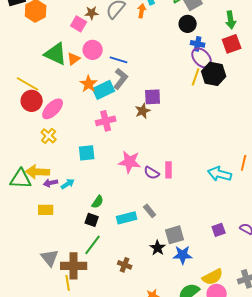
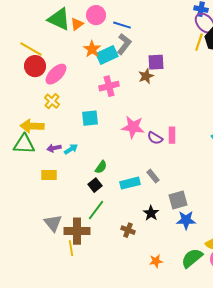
yellow arrow: (38, 172) -> (32, 126), moved
black square: (92, 220) -> (95, 185), turned 32
black star: (158, 248) -> (151, 213), moved

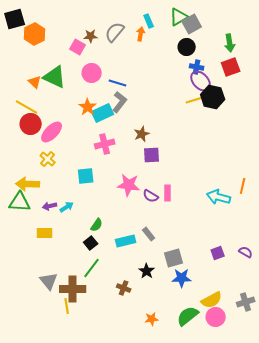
orange triangle: (77, 24) -> (35, 82), moved, turned -40
yellow line: (199, 42) -> (195, 100), turned 54
purple square: (156, 62) -> (152, 155), moved

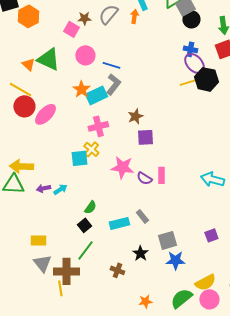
black circle: (187, 47) -> (191, 19), moved
yellow cross: (48, 159) -> (91, 149), moved
yellow rectangle: (45, 233) -> (38, 240), moved

